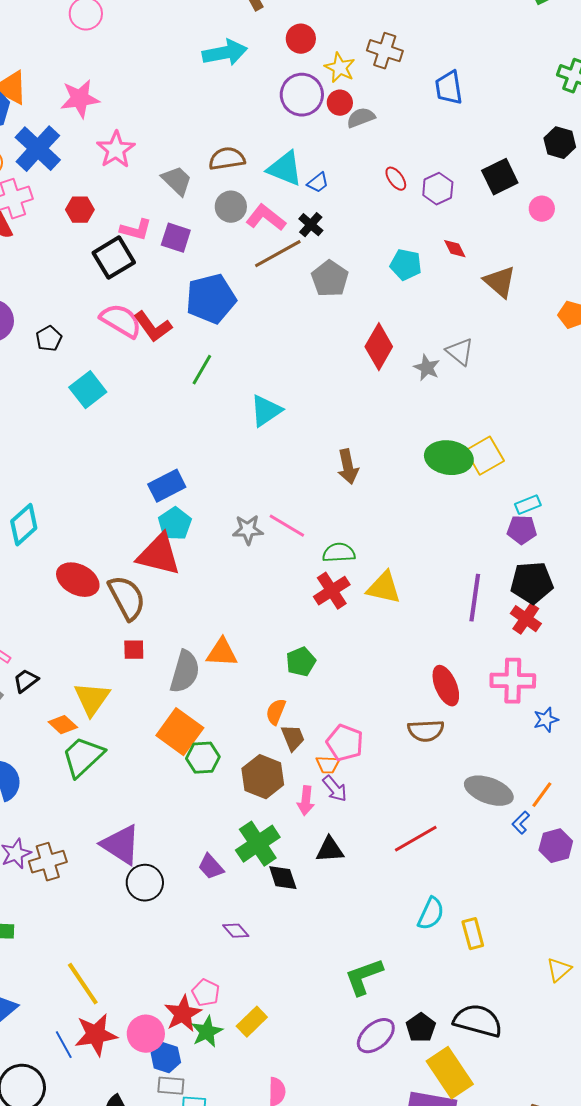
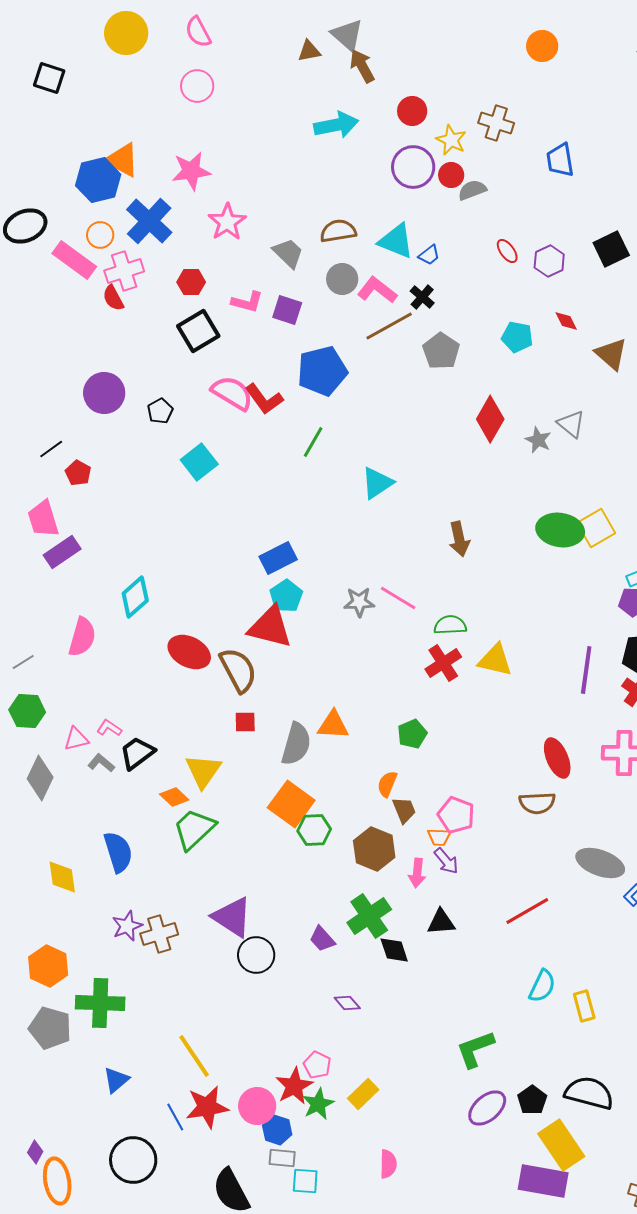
black square: (114, 258) -> (198, 331), moved
black trapezoid: (26, 681) -> (137, 753), size x1.4

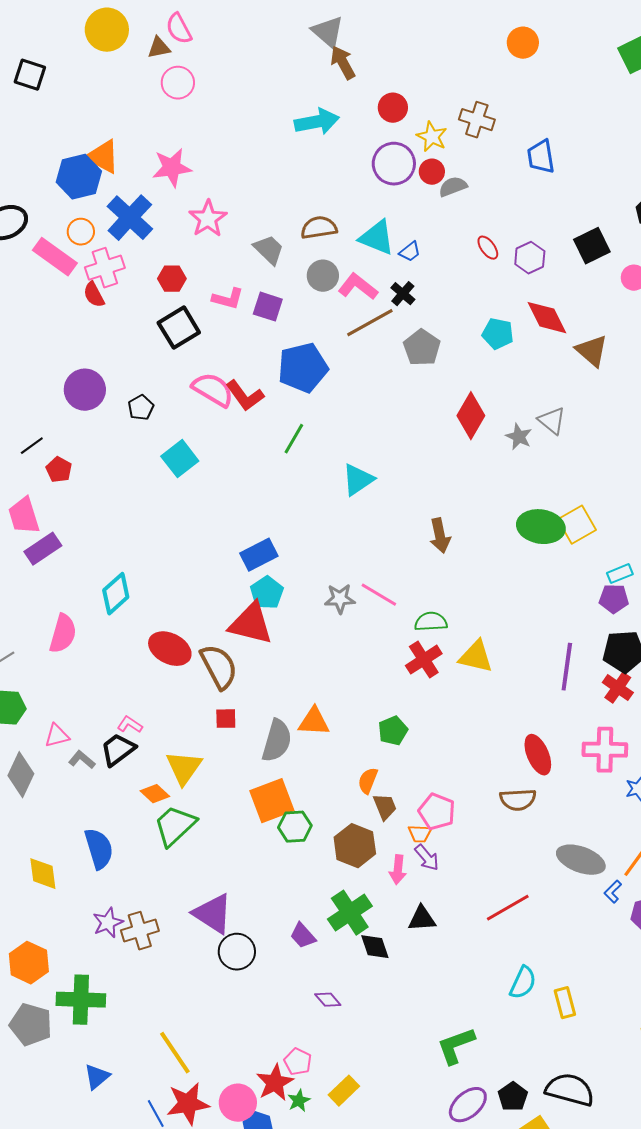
brown triangle: (309, 51) -> (159, 48), moved
red diamond: (566, 321) -> (547, 318), size x1.8
pink L-shape: (109, 728) -> (130, 725), moved
orange square: (291, 804) -> (272, 801), turned 33
green star: (318, 1104) -> (299, 1101), size x0.7

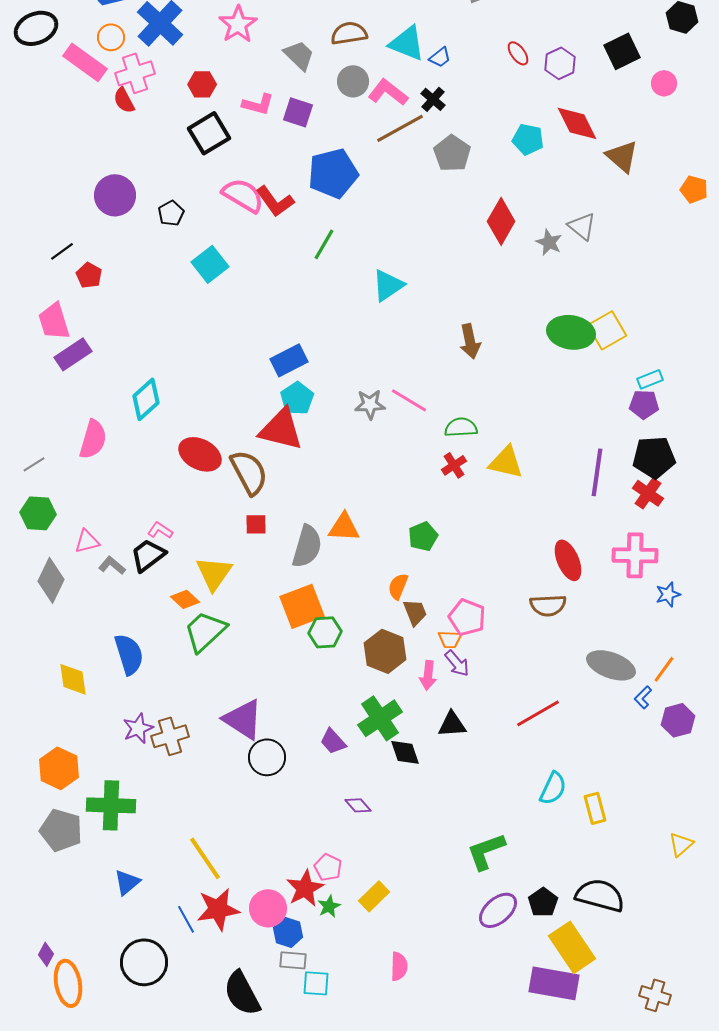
red cross: (424, 660) -> (454, 465), size x0.7

